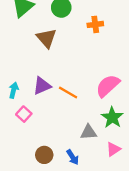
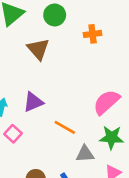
orange line: (68, 93) -> (65, 127), moved
green star: (112, 117) -> (112, 137), turned -30

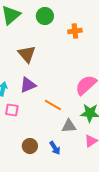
brown triangle: (38, 49) -> (27, 54), moved
pink square: (13, 134) -> (12, 110), turned -32

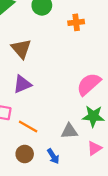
orange line: (53, 105) -> (28, 127), moved

